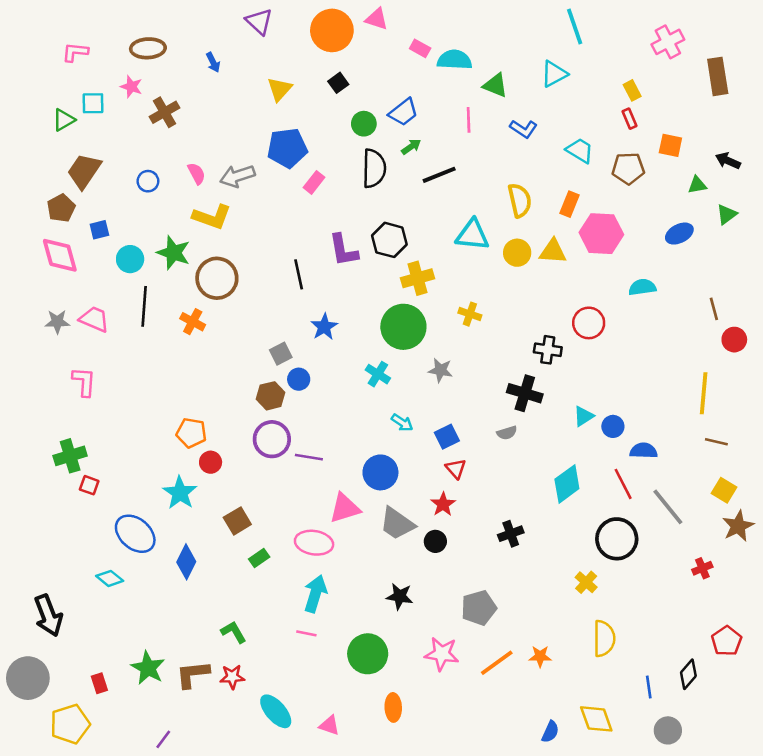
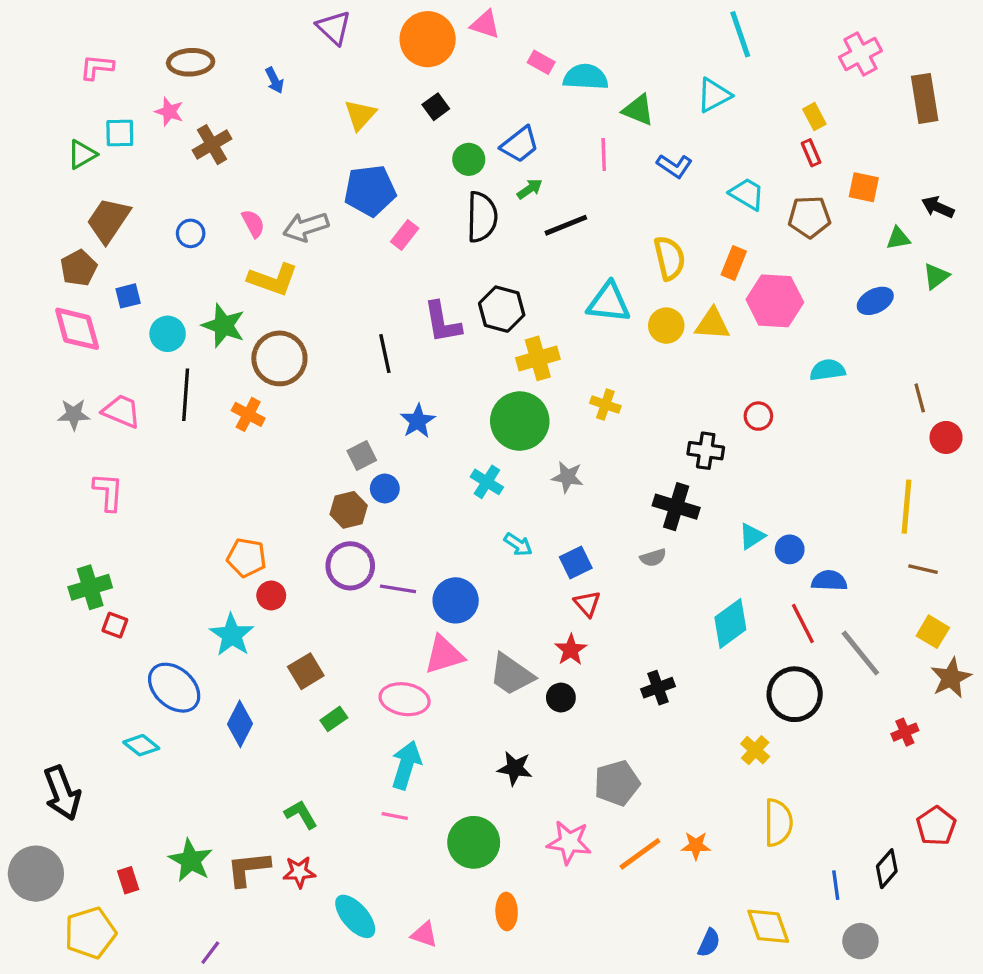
red circle: (589, 323) -> (758, 416), size x0.7
blue circle: (380, 472) -> (456, 600), moved

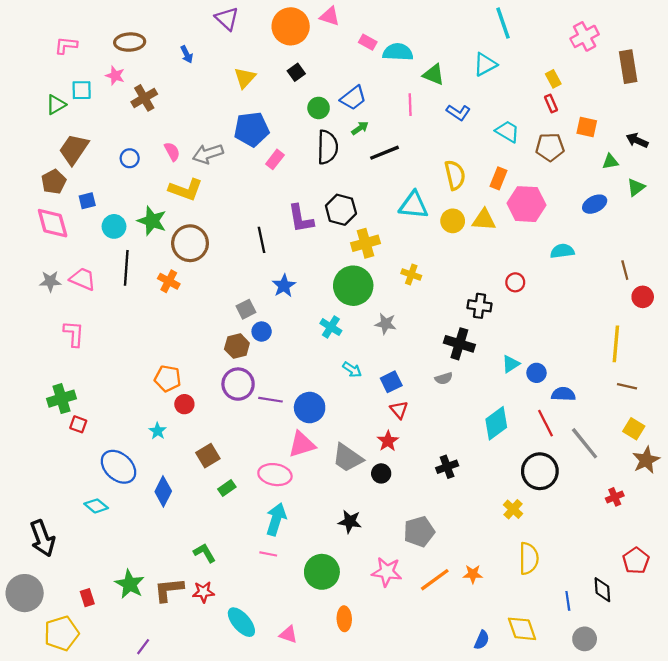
cyan star: (232, 635) -> (158, 431), size x0.6
black diamond: (887, 869) -> (602, 590), turned -45

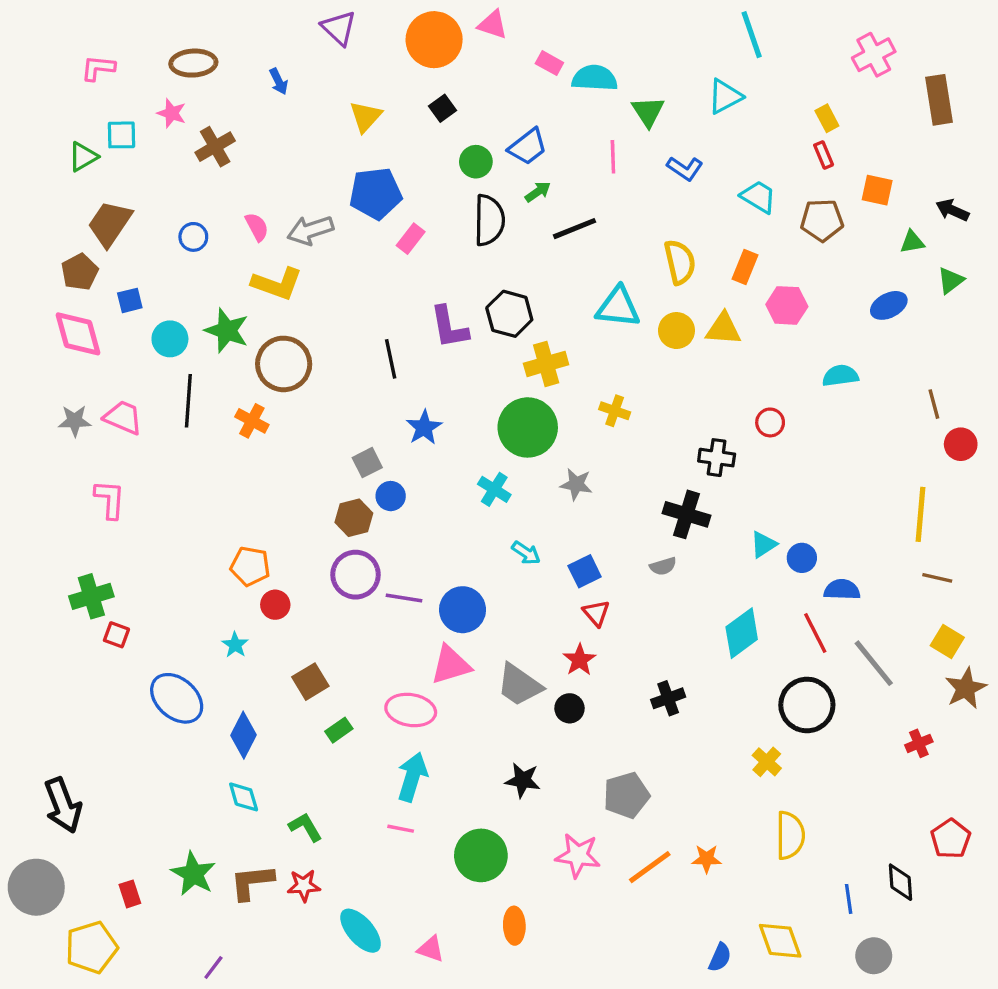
green triangle: (434, 74) -> (648, 112), turned 35
pink hexagon: (526, 204) -> (787, 305), size x0.7
cyan diamond: (96, 506) -> (244, 797), moved, turned 35

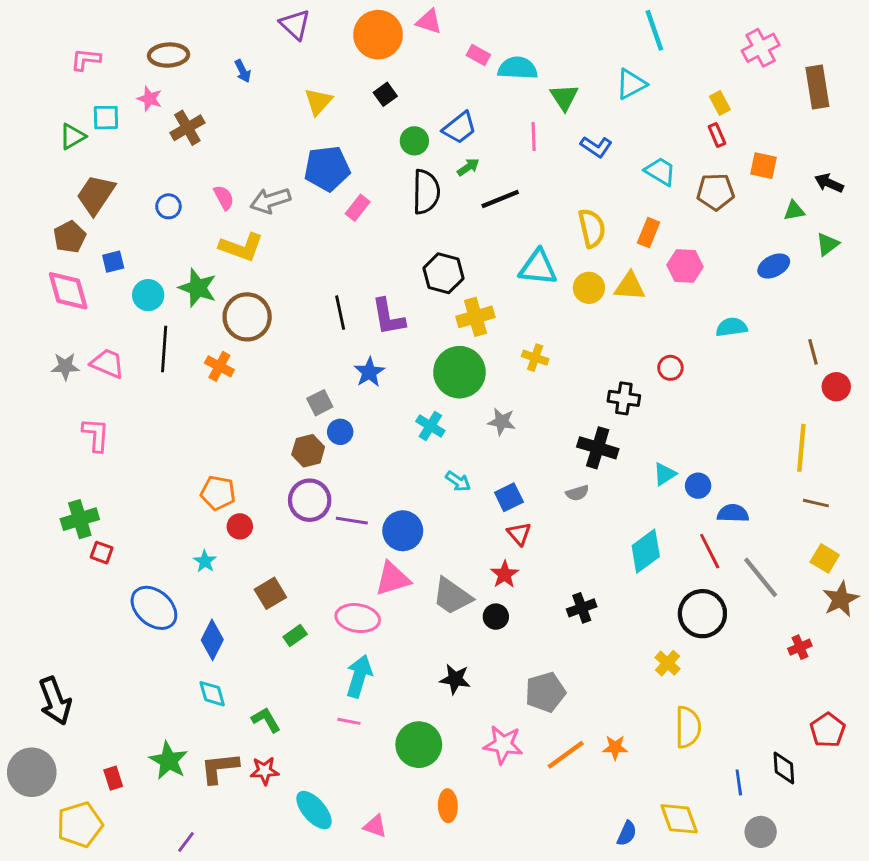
purple L-shape: (449, 327) -> (388, 317), moved

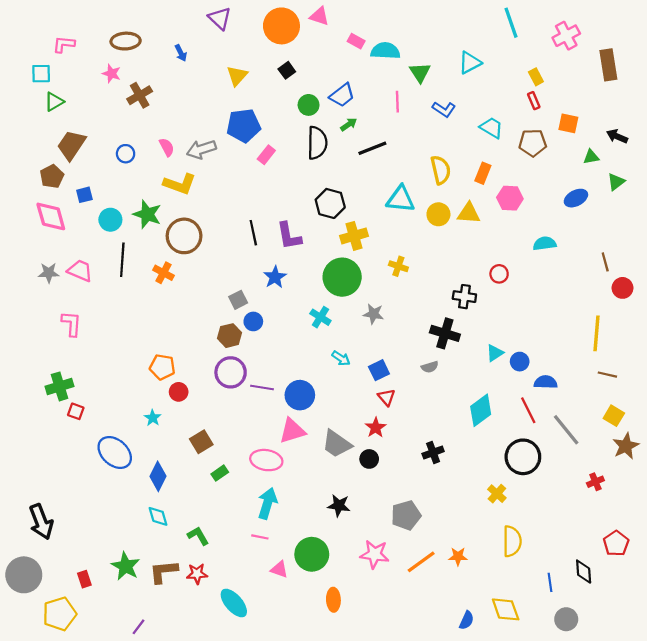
cyan line: (654, 30) -> (511, 23), moved
cyan square: (106, 118) -> (41, 74), moved
pink triangle: (375, 826) -> (279, 569), moved

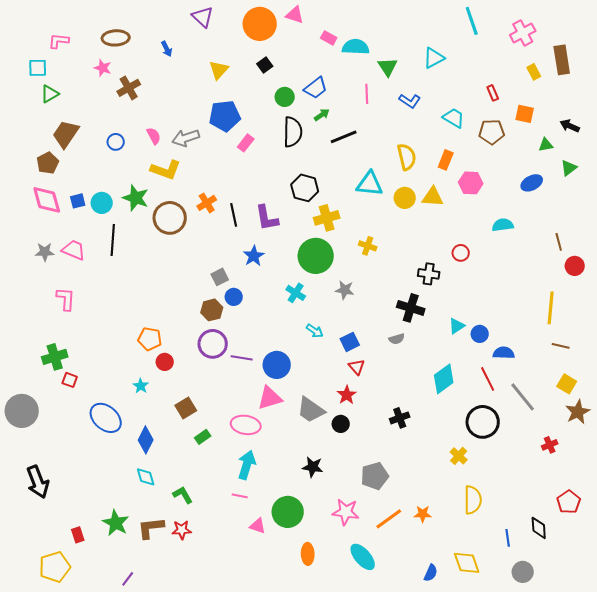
yellow rectangle: (536, 77) -> (534, 72), moved
blue square: (84, 195) -> (78, 201), moved
orange cross: (163, 273) -> (207, 203), moved, turned 30
gray circle: (24, 575) -> (22, 411), moved
cyan ellipse: (234, 603) -> (363, 557), moved

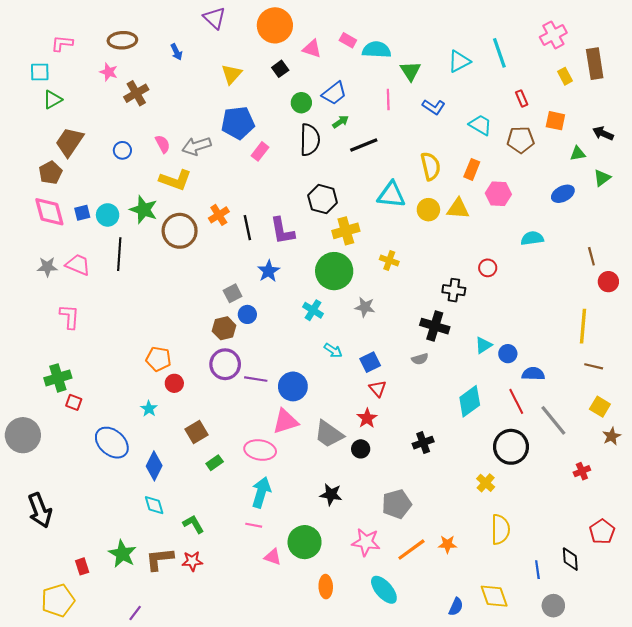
pink triangle: (295, 15) -> (312, 49), moved
cyan line: (472, 21) -> (499, 53), moved
brown star: (578, 412) -> (612, 436), size x0.7

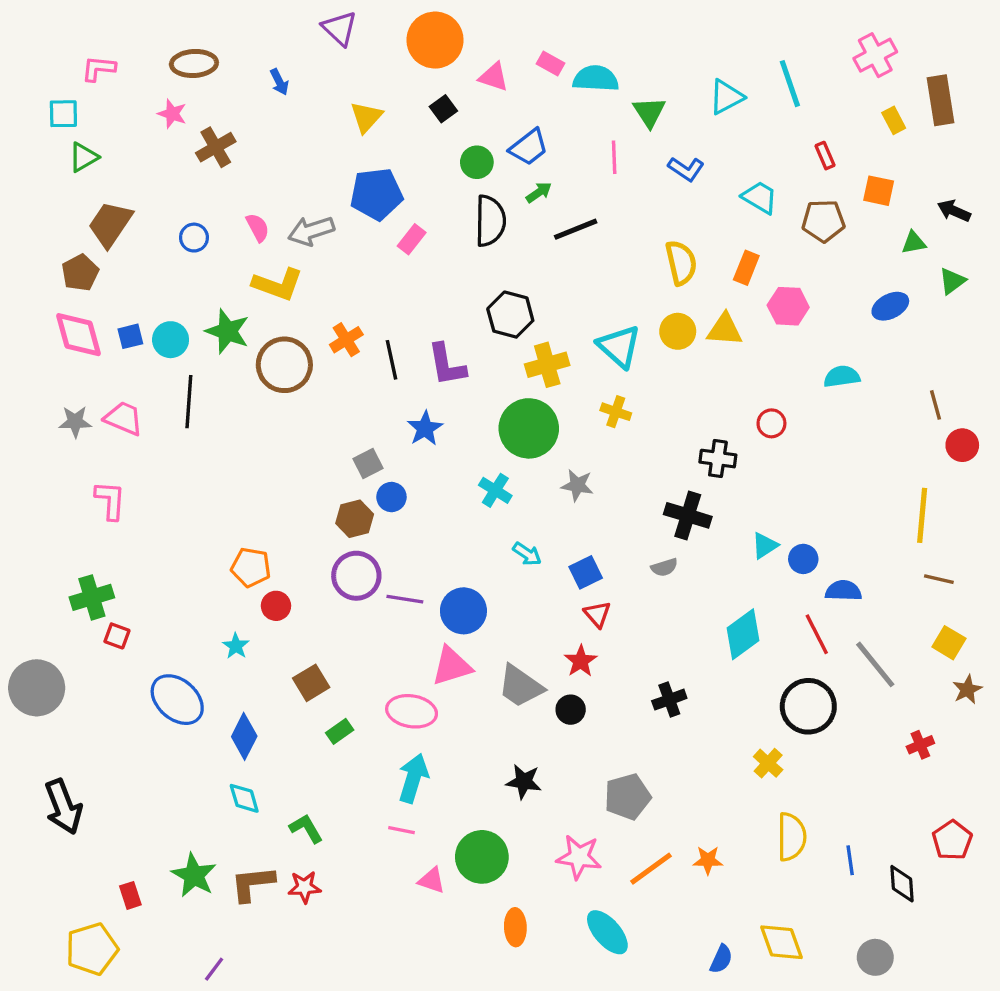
cyan triangle: (391, 195) -> (619, 346), moved, turned 36
blue line: (537, 570) -> (850, 860), moved

